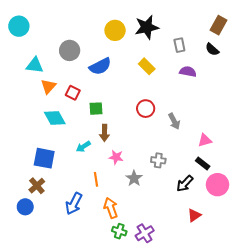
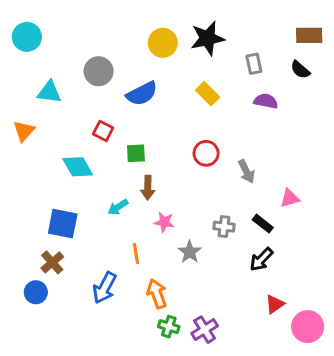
brown rectangle: (219, 25) -> (309, 35), turned 60
orange triangle: (48, 86) -> (24, 131), moved
black rectangle: (203, 164) -> (263, 224), moved
pink circle: (217, 185) -> (308, 327), moved

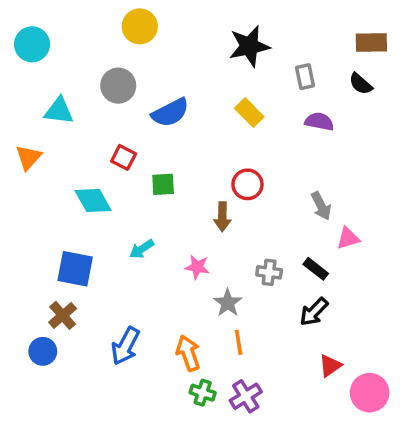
yellow circle: (163, 43) -> (140, 26), moved
gray arrow: (246, 171) -> (321, 206), moved
brown arrow: (148, 188) -> (222, 217), moved
orange line: (136, 253) -> (239, 342), moved

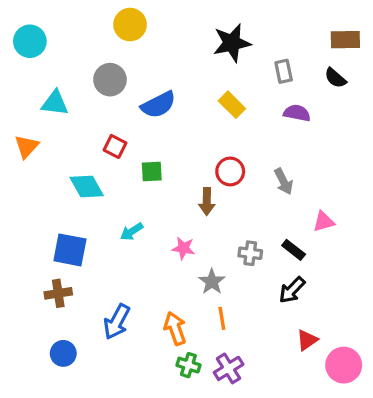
gray arrow: (321, 206) -> (284, 181), moved
brown cross: (63, 315) -> (58, 293), turned 32
blue circle: (43, 351) -> (63, 353), moved

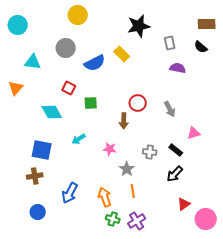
yellow rectangle: (232, 105) -> (122, 54), moved

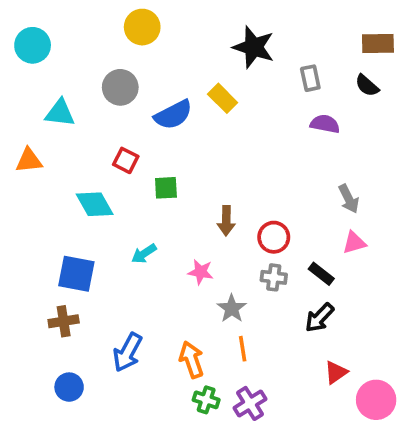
black star: (139, 26) -> (254, 47), turned 30
orange triangle: (16, 88) -> (29, 160), turned 42
red circle: (138, 103) -> (274, 237), moved
gray arrow: (170, 109) -> (349, 199), moved

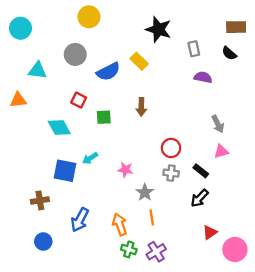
brown arrow: (226, 221) -> (141, 107), moved
blue square: (76, 274) -> (65, 171), moved

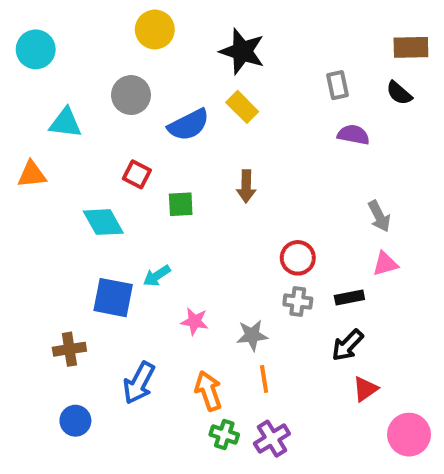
black star: (158, 29) -> (242, 51), moved
pink star: (125, 170) -> (195, 321), moved
black rectangle: (201, 171) -> (349, 298), turned -49
gray star: (145, 192) -> (252, 335), turned 30
red triangle: (210, 232) -> (365, 389), moved

